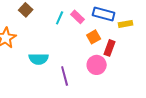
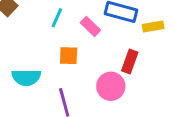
pink rectangle: (78, 17) -> (90, 26), moved
orange square: (94, 37) -> (69, 56), moved, turned 32

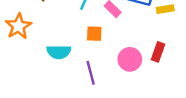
red rectangle: (130, 61) -> (158, 52), moved

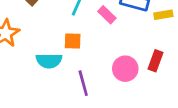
orange square: (94, 34) -> (73, 41), moved

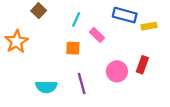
pink rectangle: (107, 15) -> (97, 35), moved
cyan semicircle: (49, 61) -> (46, 87), moved

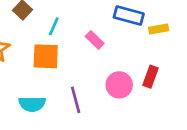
cyan line: (76, 19) -> (54, 26), moved
orange square: (73, 48) -> (46, 56), moved, size x1.5

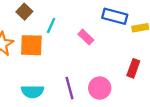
orange square: (46, 56) -> (31, 45), moved
pink circle: (119, 85) -> (100, 88), moved

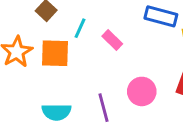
pink rectangle: (86, 37) -> (112, 40), moved
pink circle: (100, 88) -> (142, 91), moved

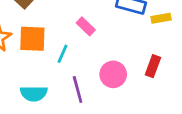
cyan line: (80, 28) -> (62, 54), moved

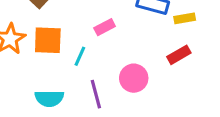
pink rectangle: (86, 26) -> (105, 27), turned -72
red rectangle: (153, 66) -> (179, 55), moved, turned 40

